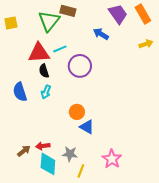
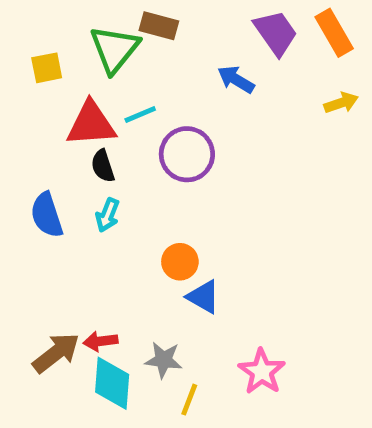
yellow square: (11, 23) -> (47, 68), moved
brown arrow: (24, 151) -> (56, 353), size x1.5

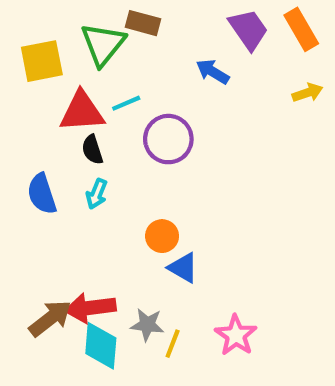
yellow square: (47, 68) -> (42, 61), size x1.5
red arrow: (100, 341) -> (90, 308), size x1.6
yellow line: (189, 400) -> (173, 344), moved

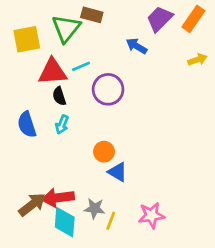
purple trapezoid: (248, 29) -> (160, 19), turned -100
orange rectangle: (301, 29) -> (193, 19), turned 65
pink star: (236, 335) -> (151, 215), turned 30

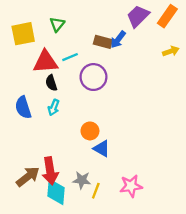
brown rectangle: (92, 15) -> (103, 42), moved
green triangle: (66, 28) -> (57, 24), size x0.6
blue arrow: (136, 46) -> (118, 40), turned -84
red arrow: (58, 198) -> (50, 171), turned -92

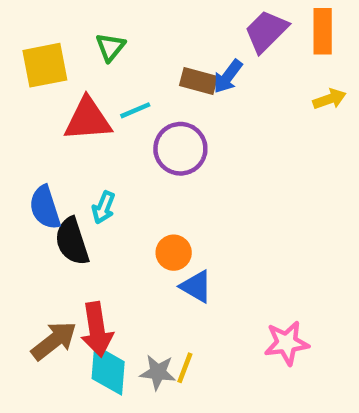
orange rectangle: (167, 16) -> (323, 31), turned -35
black semicircle: (51, 83) -> (72, 241), moved, size x1.5
gray star: (82, 180) -> (158, 372), moved
pink star: (131, 186) -> (287, 343), moved

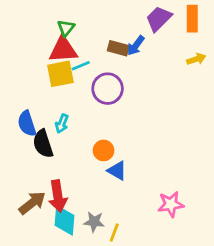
yellow square: (45, 65) -> (60, 74), moved
red triangle: (88, 119) -> (63, 50), moved
yellow line: (185, 368) -> (114, 232), moved

